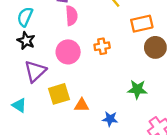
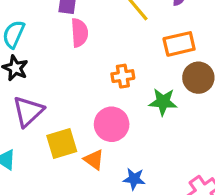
pink circle: (68, 52) -> (112, 124), moved
green star: (137, 89) -> (163, 102), moved
orange triangle: (82, 105) -> (94, 160), turned 35

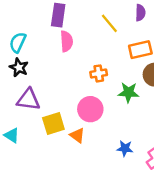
purple triangle: (28, 111) -> (28, 100), turned 50
blue star: (134, 179) -> (125, 148), moved

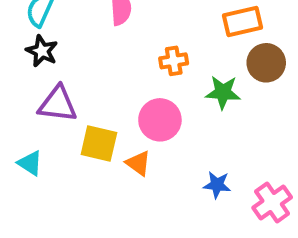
yellow square: (53, 123) -> (99, 143), turned 30

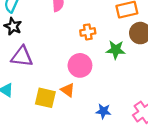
yellow square: (99, 143) -> (45, 98), moved
blue star: (217, 185) -> (103, 111), moved

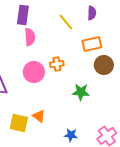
green star: (116, 50) -> (81, 92), moved
pink circle: (80, 65) -> (34, 72), moved

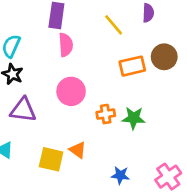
orange rectangle: (92, 44) -> (132, 66), moved
orange cross: (57, 64) -> (106, 114), moved
brown circle: (104, 65) -> (164, 57), moved

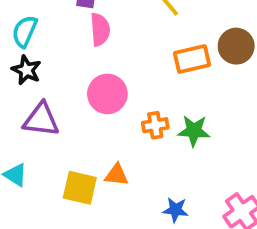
orange triangle: (78, 150) -> (117, 175), turned -30

